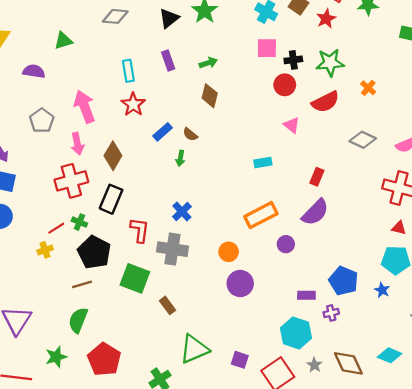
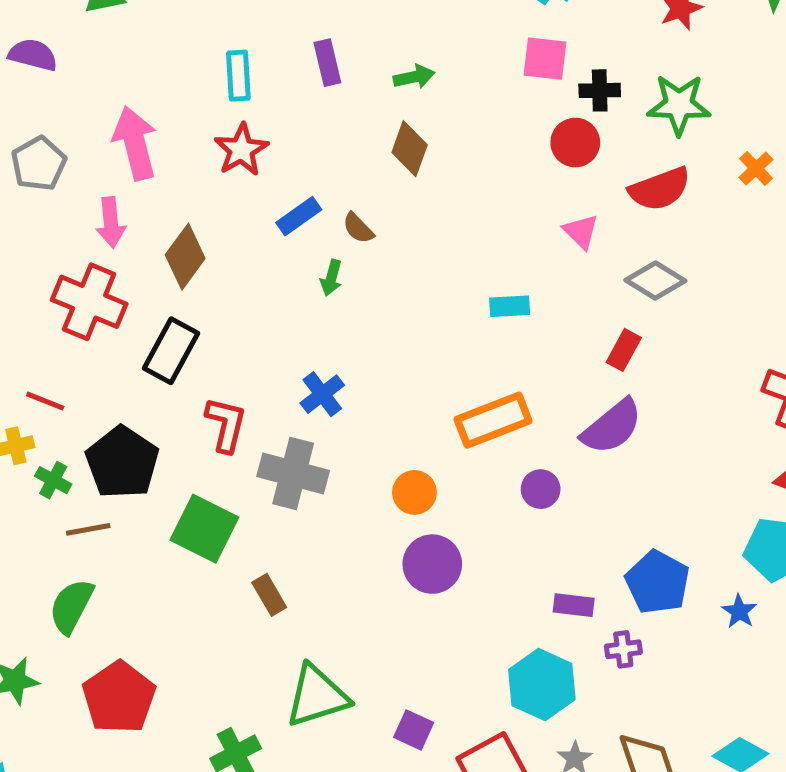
gray diamond: (363, 140) -> (655, 280), moved
red cross: (71, 181) -> (89, 302), turned 32
green cross: (79, 222) -> (53, 480), moved
red line: (56, 228) -> (45, 401), turned 48

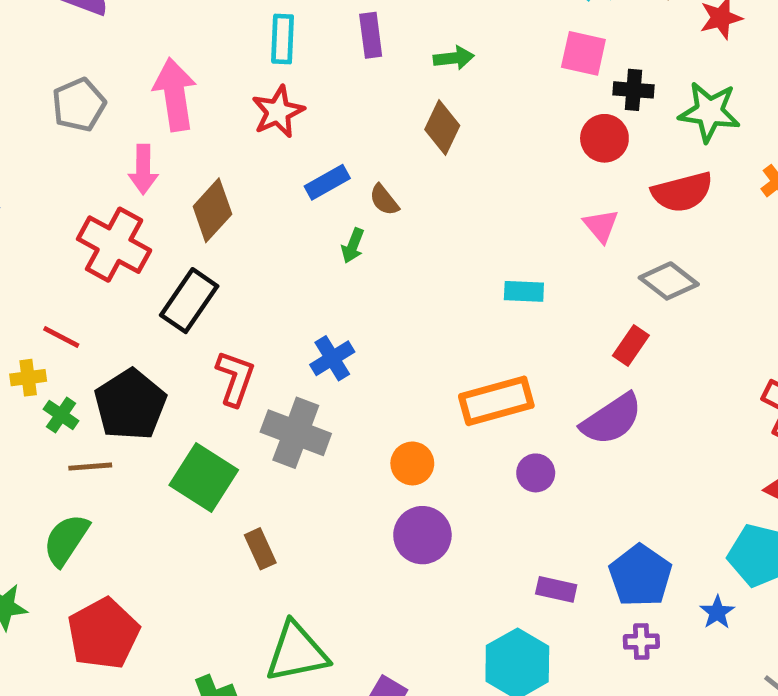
purple cross: (623, 649) -> (641, 642), moved

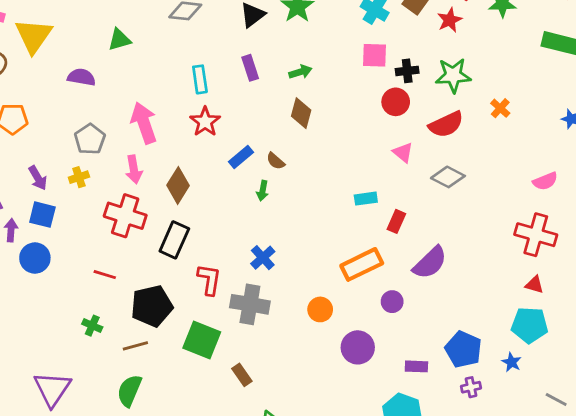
red rectangle: (631, 346) -> (396, 221), moved
yellow cross: (28, 378) -> (79, 177), moved
black pentagon: (130, 405) -> (152, 306), turned 30
green cross: (61, 415) -> (92, 326), moved
purple circle: (422, 535) -> (358, 347), moved

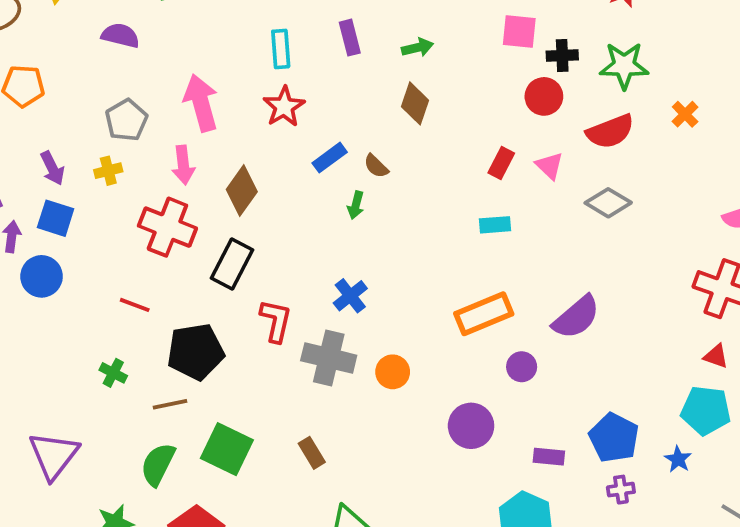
red rectangle: (396, 221) -> (501, 163), moved
orange circle: (320, 309) -> (393, 372), moved
green square: (202, 340) -> (227, 449), moved

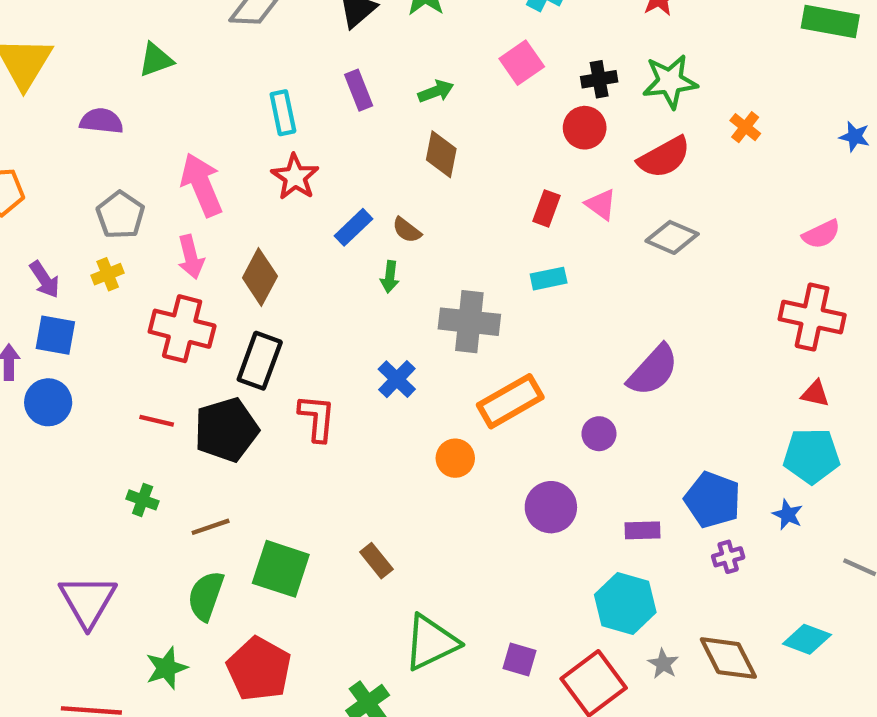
pink square: (519, 32) -> (522, 63), moved, turned -33
orange rectangle: (484, 314) -> (510, 401), moved
black pentagon: (196, 352) -> (226, 430), moved
gray cross: (329, 358) -> (469, 322), moved

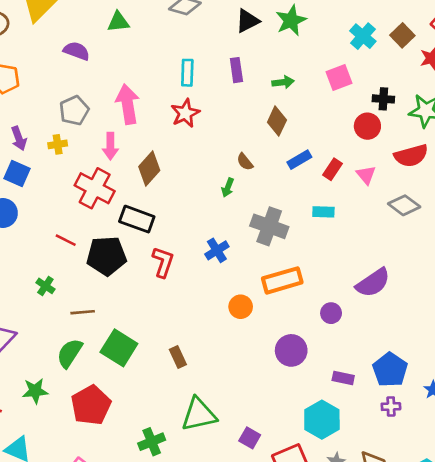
blue rectangle: (353, 227) -> (299, 160), moved
black rectangle: (260, 361) -> (137, 219), turned 76

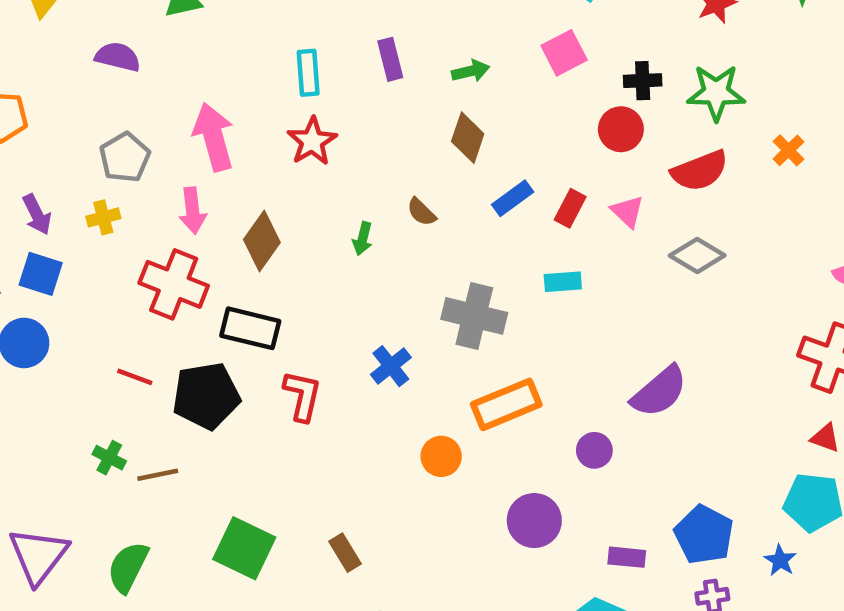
green arrow: (228, 187) -> (363, 239), moved
brown line: (83, 312) -> (158, 475), moved
green semicircle: (70, 353) -> (128, 567), moved

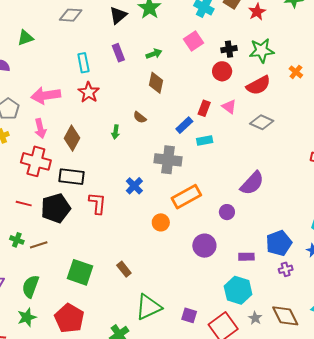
pink arrow: (214, 137) -> (46, 95), turned -76
blue rectangle: (513, 198) -> (184, 125), moved
blue pentagon: (704, 535) -> (279, 243), turned 30

